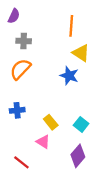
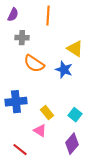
orange line: (71, 26) -> (48, 16), moved
orange semicircle: (20, 69) -> (34, 64), moved, turned -100
blue cross: (17, 110) -> (16, 102), size x1.5

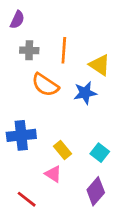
orange line: (48, 16) -> (64, 50), moved
blue star: (64, 70) -> (85, 93), turned -30

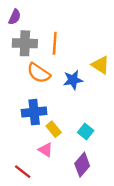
gray cross: (29, 50) -> (25, 43), size x1.5
yellow triangle: (100, 65) -> (101, 65), moved
blue cross: (21, 135) -> (34, 112), moved

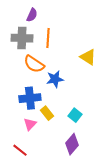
purple semicircle: (15, 17) -> (32, 15), moved
blue star: (73, 80) -> (55, 79), moved
pink triangle: (46, 150) -> (30, 124), moved, turned 40

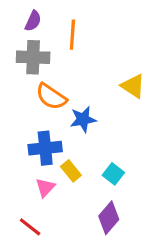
purple semicircle: (32, 15) -> (33, 21), moved
orange line: (48, 38) -> (72, 35), moved

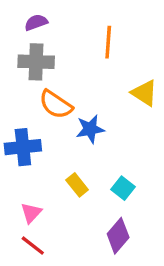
purple semicircle: (33, 21) -> (36, 22), turned -135
orange line: (72, 35) -> (108, 42), moved
blue cross: (45, 148) -> (23, 147), moved
pink triangle: (45, 187) -> (31, 213), moved

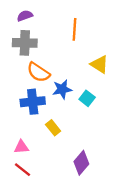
blue cross: (23, 147) -> (33, 102), moved
cyan square: (123, 188) -> (87, 98), moved
pink triangle: (31, 213) -> (21, 147), turned 42

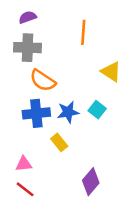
blue star: (62, 89) -> (68, 112), moved

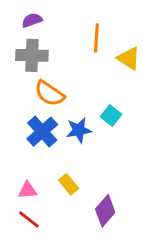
yellow triangle: (111, 72) -> (129, 58), moved
cyan square: (97, 110) -> (111, 115), moved
blue cross: (36, 113) -> (42, 132), turned -36
yellow rectangle: (59, 142) -> (69, 184), moved

